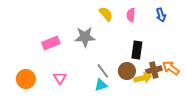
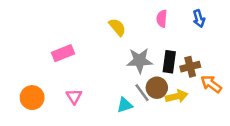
yellow semicircle: (106, 14) -> (117, 27), moved
gray star: (85, 37) -> (140, 61), moved
brown cross: (154, 70) -> (190, 67), moved
gray line: (103, 71) -> (142, 93), moved

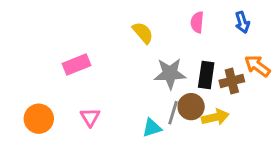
orange arrow: (211, 84) -> (257, 66), moved
gray line: (142, 93) -> (173, 113), turned 54

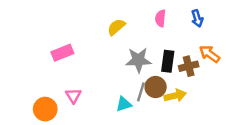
yellow semicircle: (143, 33) -> (116, 27), turned -90
orange circle: (39, 119) -> (45, 109), moved

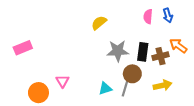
pink semicircle: (160, 18) -> (148, 16), moved
pink rectangle: (62, 53) -> (23, 48), moved
gray line: (141, 92) -> (125, 88), moved
yellow arrow: (175, 96) -> (163, 85), moved

